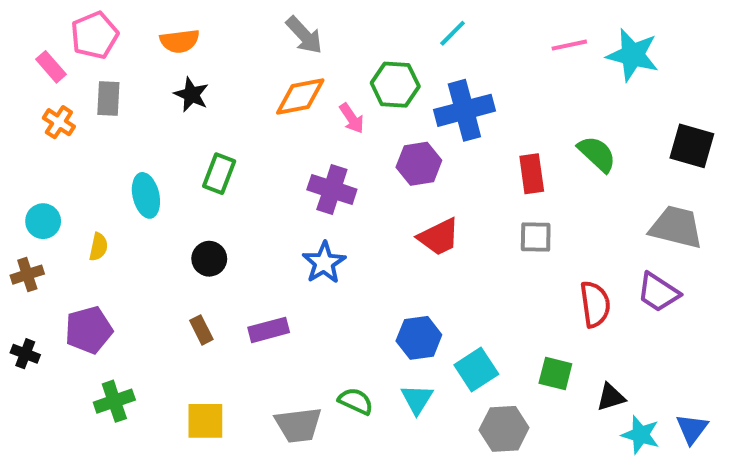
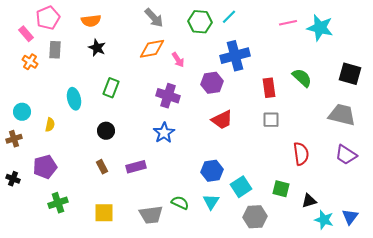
green hexagon: (395, 85) -> (200, 22), moved
purple trapezoid: (658, 292) -> (346, 155), moved

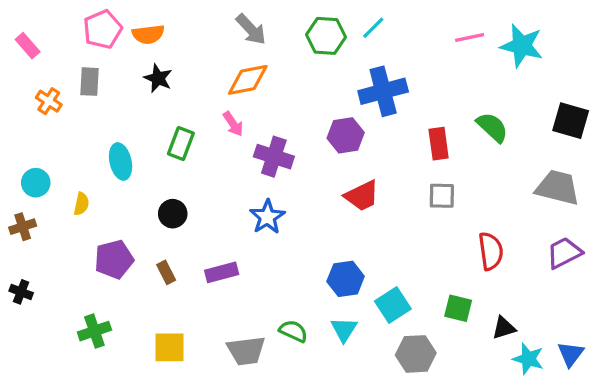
pink pentagon: (48, 18) -> (103, 29), moved
pink rectangle: (26, 34) -> (28, 46), moved
pink arrow: (178, 60) -> (233, 124), moved
purple trapezoid: (346, 155) -> (564, 253), turned 120
purple pentagon: (45, 167) -> (114, 259), moved

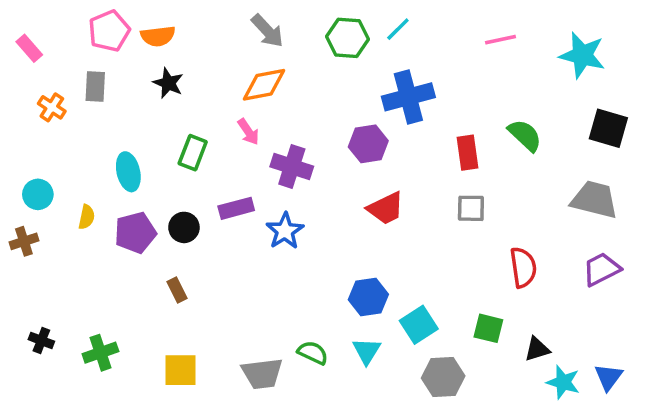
cyan star: (522, 46) -> (582, 55), moved
purple pentagon: (114, 259) -> (135, 233), moved
purple rectangle: (222, 272) -> (236, 208), moved
black cross: (21, 292) -> (41, 340), moved

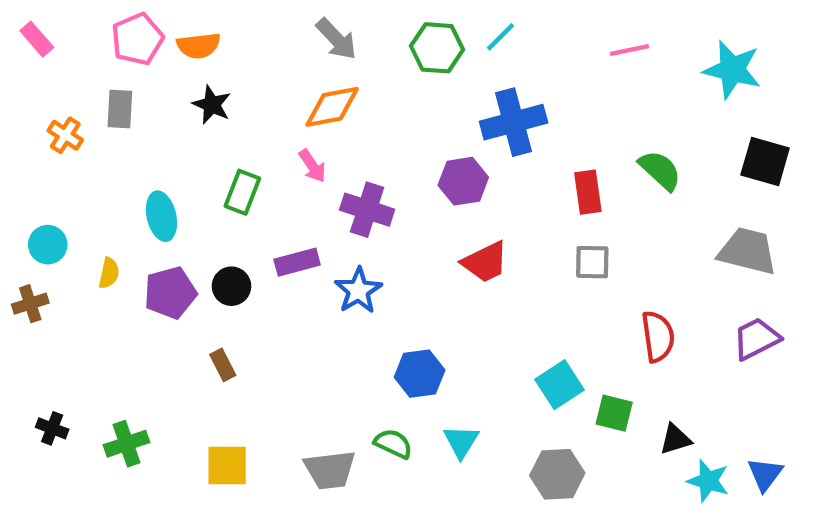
pink rectangle: (29, 48) -> (37, 39), moved
blue hexagon: (368, 297) -> (420, 374), moved
cyan square: (419, 325) -> (559, 385), moved

